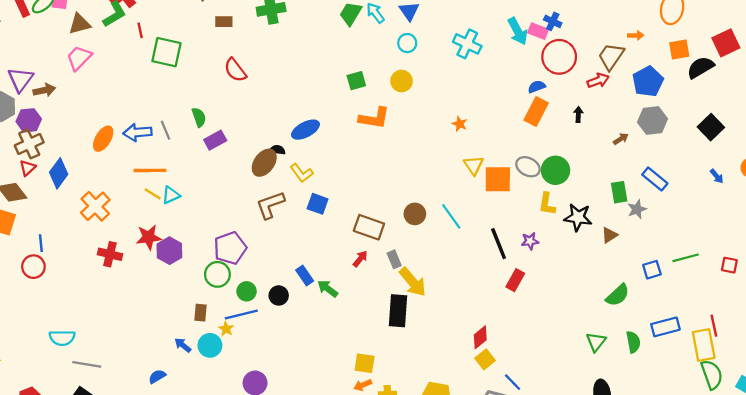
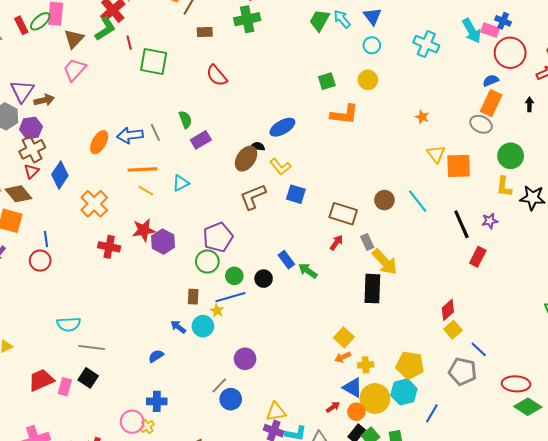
brown triangle: (80, 24) -> (74, 39), turned -30
gray ellipse: (528, 167) -> (481, 124), moved
cyan triangle: (171, 195) -> (181, 183), moved
yellow square: (365, 363) -> (344, 337), turned 36

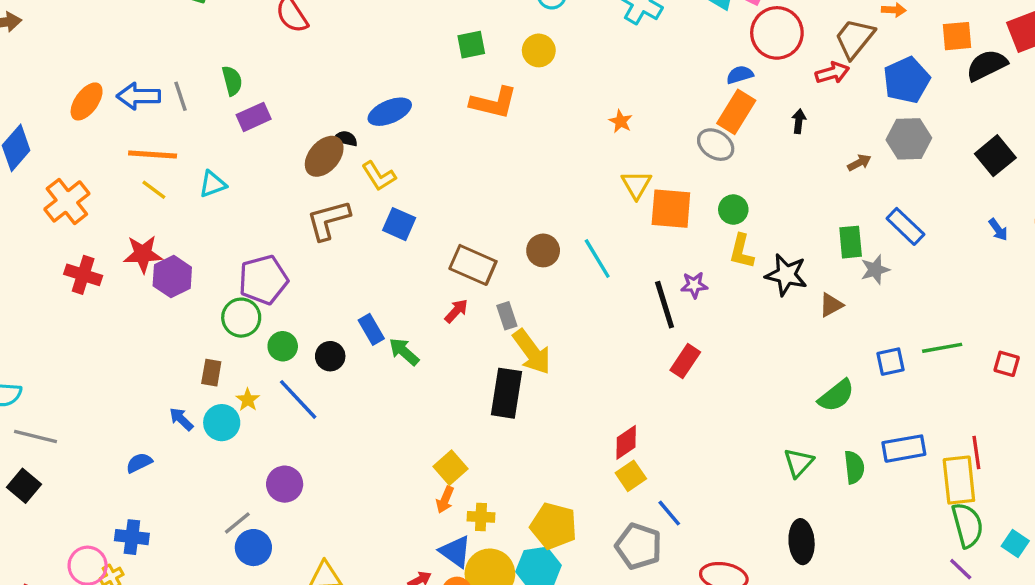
green circle: (511, 156) -> (733, 210), moved, size x0.7
purple star: (490, 221) -> (694, 285), moved
blue line: (230, 297) -> (298, 399), moved, turned 56
orange arrow: (343, 357) -> (445, 500), turned -49

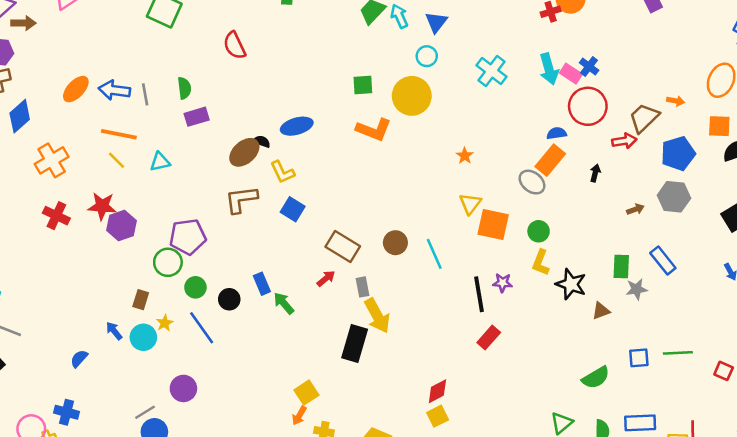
yellow circle: (539, 50) -> (412, 96), size x1.6
blue semicircle: (139, 463) -> (79, 359), turned -30

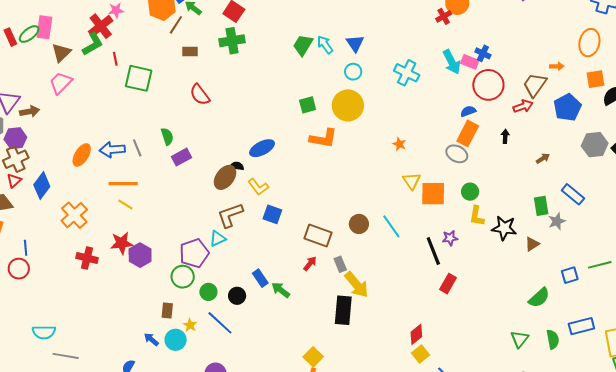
cyan triangle: (160, 162) -> (218, 239), moved
gray hexagon: (674, 197) -> (595, 145), moved

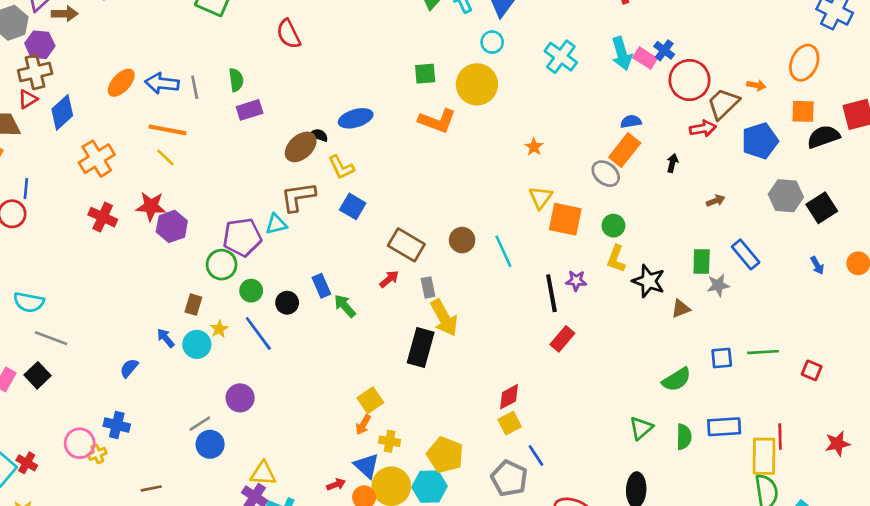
red circle: (488, 85) -> (690, 80), moved

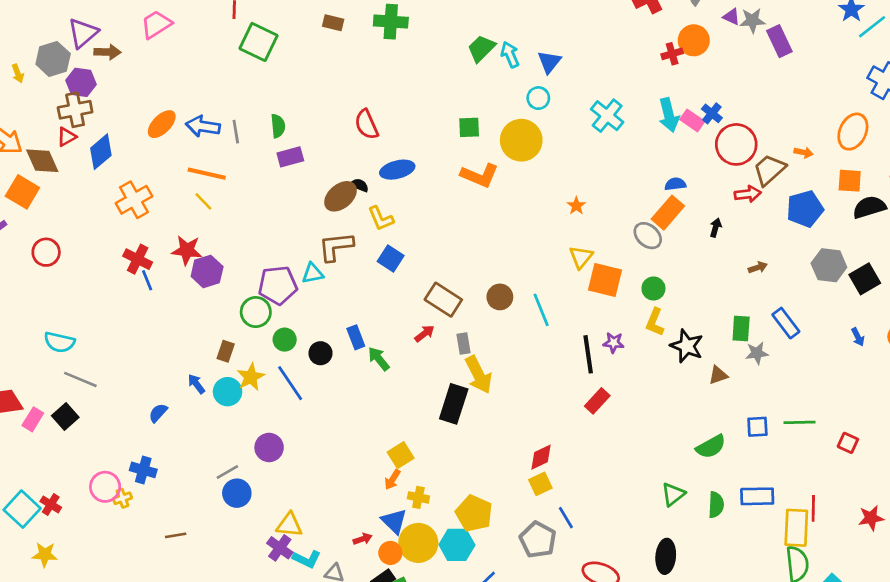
red semicircle: (288, 34) -> (366, 124), moved
blue line: (26, 189) -> (147, 280), moved, turned -30
yellow star: (219, 329) -> (251, 377), size x1.5

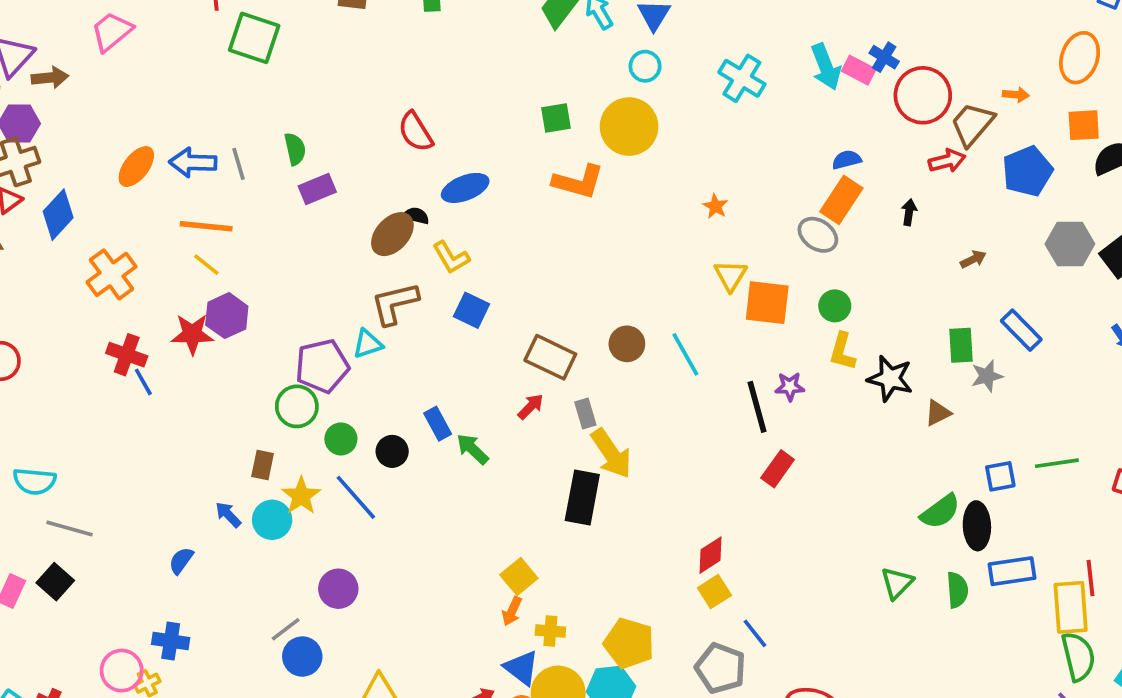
purple hexagon: (207, 271) -> (227, 316), moved
black ellipse: (666, 556) -> (977, 526), moved

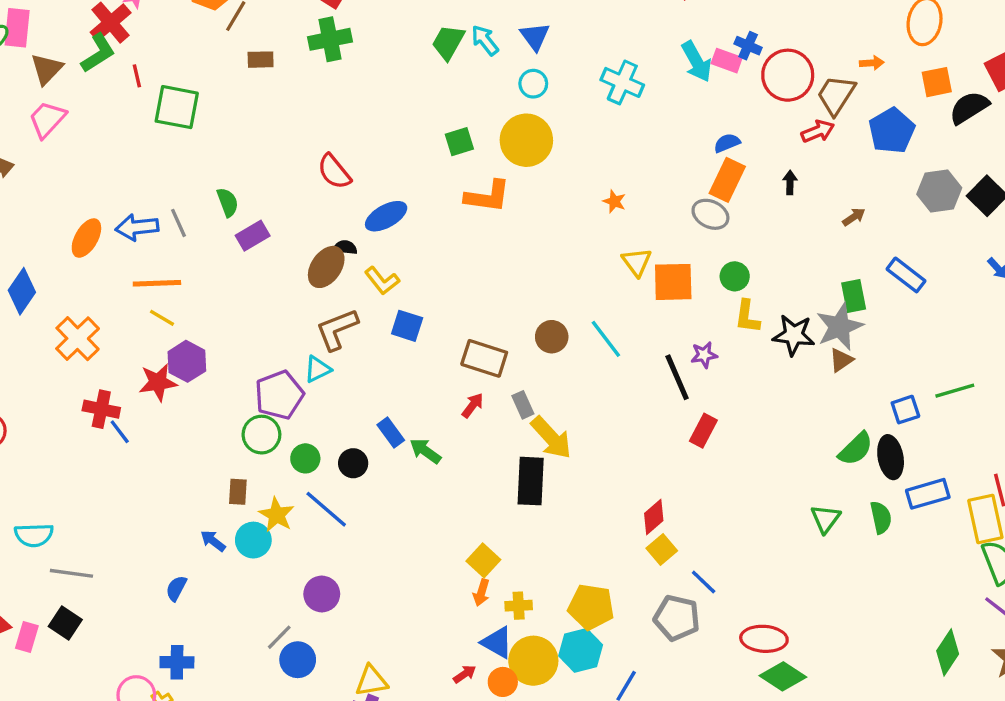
gray star: (987, 376) -> (840, 327), moved, size x1.6

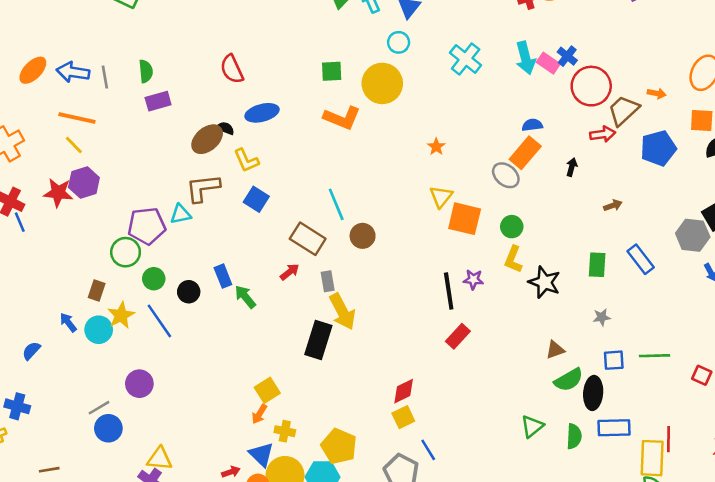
gray hexagon: (939, 191) -> (693, 235), moved
gray star: (840, 327) -> (602, 317), moved, size x0.5
cyan line: (606, 339) -> (336, 204), moved
brown triangle: (841, 360) -> (555, 350), moved

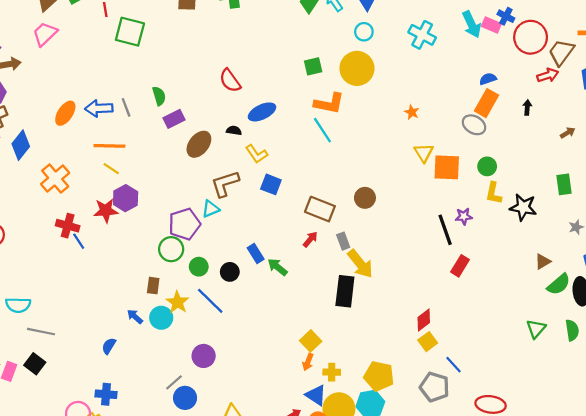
brown ellipse: (207, 139) -> (199, 144), moved
cyan line: (336, 204) -> (322, 130), moved

